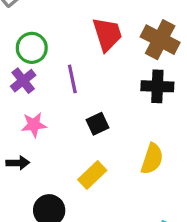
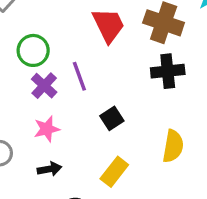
purple cross: (23, 81) -> (44, 86), moved
black arrow: (18, 163) -> (49, 169), moved

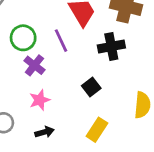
black cross: (168, 71) -> (111, 46), moved
purple line: (79, 76) -> (61, 41), moved

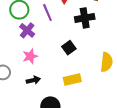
yellow rectangle: (97, 130) -> (72, 80), turned 42

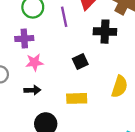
purple cross: (27, 30) -> (24, 39), moved, turned 35

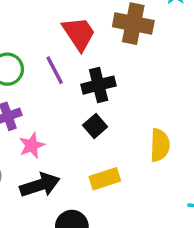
black cross: (105, 32) -> (99, 85), moved
black arrow: (32, 90) -> (40, 185), size x1.6

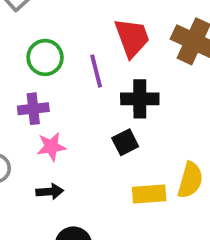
yellow rectangle: (105, 179) -> (149, 194), moved
black arrow: (40, 185) -> (50, 192), size x0.6

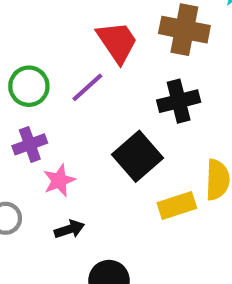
purple line: (96, 71) -> (87, 87), turned 76
black cross: (140, 99) -> (179, 101), moved
black square: (125, 142) -> (137, 156), size x1.6

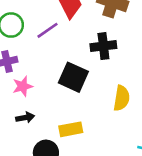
black square: (137, 156) -> (73, 77), turned -32
yellow rectangle: (177, 206) -> (71, 129), moved

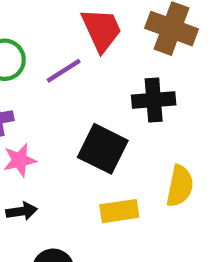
yellow rectangle: (71, 129) -> (119, 211), moved

